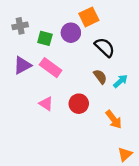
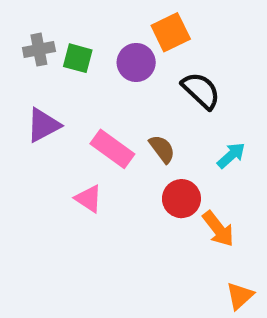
green square: (45, 38) -> (78, 58), moved
pink rectangle: (51, 68) -> (112, 149), moved
brown semicircle: (100, 77) -> (162, 149), moved
red circle: (79, 104) -> (181, 199), moved

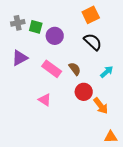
orange square: (171, 32) -> (91, 15), moved
purple circle: (136, 62) -> (55, 36), moved
pink triangle: (89, 199) -> (45, 100), moved
orange triangle: (240, 296) -> (111, 137), turned 40

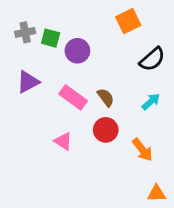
black semicircle: (93, 42) -> (152, 59), moved, turned 96
red circle: (84, 92) -> (106, 130), moved

